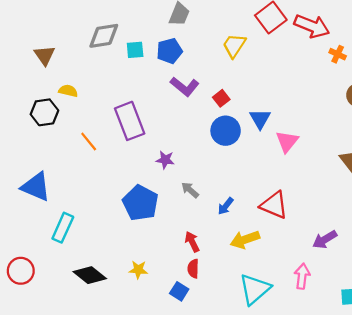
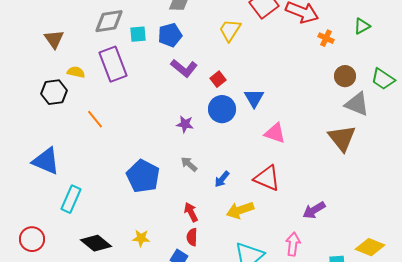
purple rectangle: (130, 121) -> (113, 64), moved
pink triangle: (287, 141) -> (275, 133), moved, turned -50
purple star: (165, 160) -> (185, 124), moved

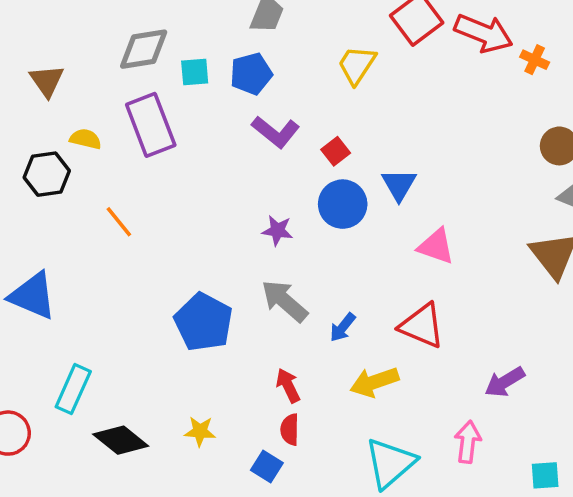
orange cross: (326, 38) -> (535, 60), moved
gray arrow: (189, 164) -> (285, 301), size x1.6
cyan rectangle: (71, 199) -> (73, 389), moved

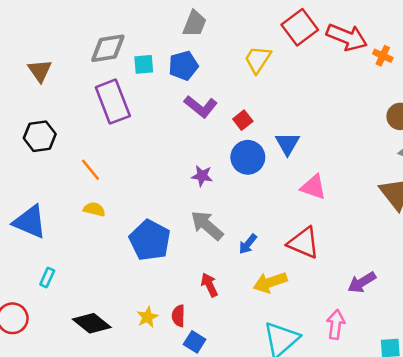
yellow semicircle: (85, 139) -> (94, 209), moved
cyan rectangle: (73, 389) -> (47, 277), moved, size x0.6
red semicircle: (290, 430) -> (178, 316), moved
yellow star: (200, 431) -> (147, 317), turned -30

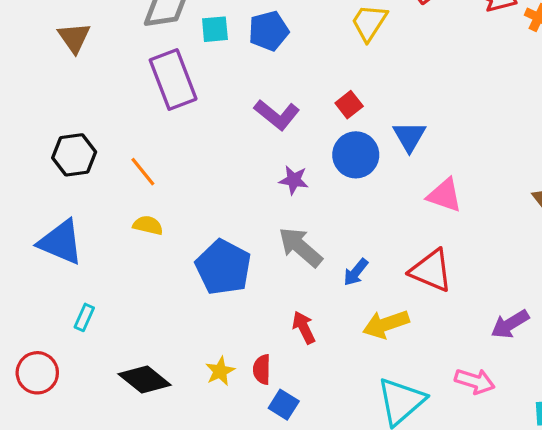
purple L-shape: (201, 107) -> (277, 115), moved
black hexagon: (40, 136) -> (74, 155), moved
pink arrow: (336, 324) -> (475, 381), turned 100

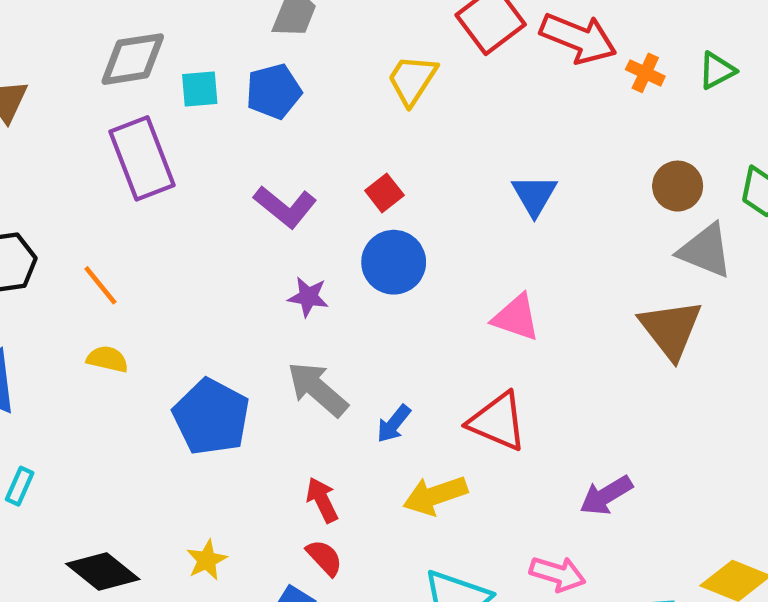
blue triangle: (409, 136) -> (534, 195), moved
red semicircle: (262, 369) -> (324, 558), moved, turned 136

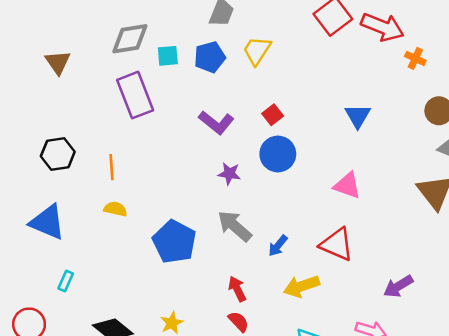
orange cross: (645, 73) -> (415, 58), moved
yellow trapezoid: (412, 80) -> (257, 51), moved
orange line: (100, 285) -> (112, 167), turned 35

